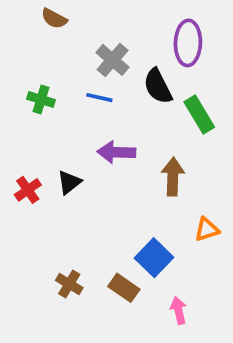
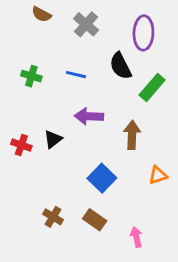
gray cross: (113, 60) -> (86, 24), moved
green rectangle: (199, 115) -> (152, 88), turned 72
red cross: (28, 190) -> (21, 145), turned -36
blue square: (154, 258) -> (102, 178), moved

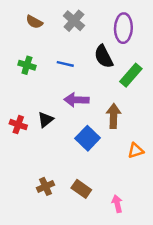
brown semicircle: (41, 14) -> (34, 22), moved
blue square: (102, 178) -> (88, 138), moved
brown cross: (53, 217) -> (45, 186), turned 35

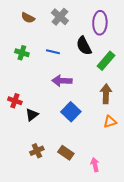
brown arrow: (114, 116) -> (106, 94), moved
black triangle: (45, 120) -> (32, 115), moved

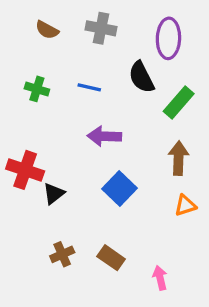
gray cross: (60, 17) -> (101, 28), turned -30
red cross: (15, 101) -> (25, 170), size x1.5

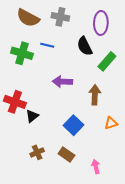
brown semicircle: (47, 30) -> (28, 18), size x1.6
blue line: (89, 87) -> (47, 45), moved
green cross: (37, 89) -> (22, 53), size x1.5
brown arrow: (179, 158) -> (95, 95), moved
blue square: (120, 188) -> (74, 125), moved

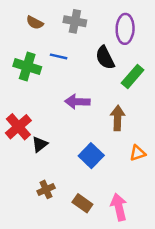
brown semicircle: (28, 18) -> (35, 23), size x0.6
red cross: (15, 102) -> (18, 127), turned 30
brown rectangle: (66, 154) -> (82, 203), moved
pink arrow: (96, 167) -> (119, 207), size x1.5

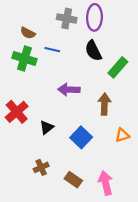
brown semicircle: (35, 23) -> (28, 33), moved
purple ellipse: (125, 29) -> (94, 17), moved
black triangle: (40, 144) -> (47, 127), moved

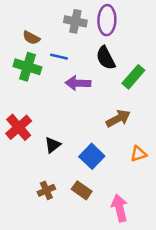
purple arrow: (69, 90) -> (78, 83), moved
brown arrow: (104, 104) -> (118, 118), turned 60
brown rectangle: (73, 180) -> (82, 190), moved

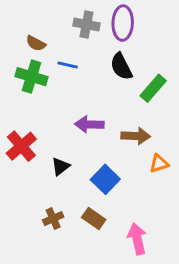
purple arrow: (78, 83) -> (89, 124), moved
brown arrow: (118, 118) -> (136, 136), turned 30
orange triangle: (138, 154) -> (159, 163), moved

